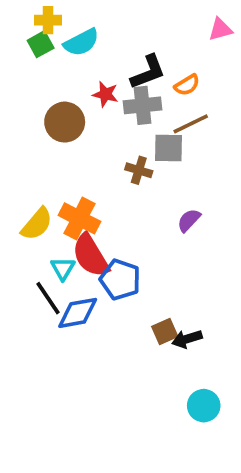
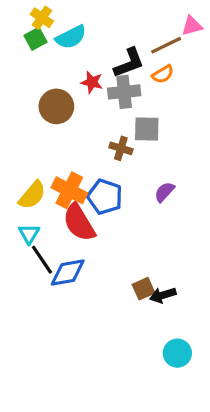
yellow cross: (48, 20) -> (42, 18), turned 35
brown line: (191, 124) -> (166, 45), moved
cyan triangle: (63, 268) -> (29, 234), moved
blue pentagon: (120, 280) -> (105, 197), moved

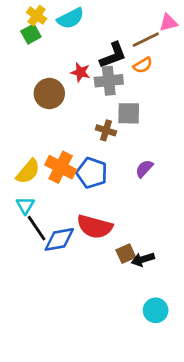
cyan semicircle: (71, 37) -> (71, 18), moved
red semicircle: (79, 223) -> (95, 227), moved, turned -44

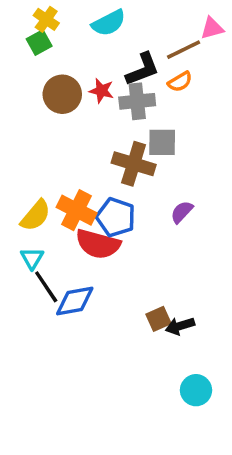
cyan semicircle: (71, 18) -> (109, 23), moved
brown circle: (49, 93) -> (62, 94), moved
brown cross: (106, 130) -> (134, 164), size x1.6
red semicircle: (95, 227) -> (98, 244), moved

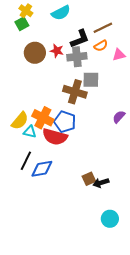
pink triangle: (212, 28) -> (119, 55), moved
purple semicircle: (182, 212) -> (119, 117), moved
cyan triangle: (32, 258) -> (30, 132), moved, turned -48
black line: (46, 287) -> (26, 161), turned 60

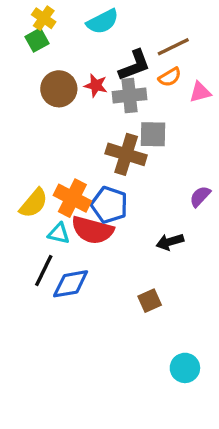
cyan triangle: (30, 132) -> (59, 233), moved
black arrow: (101, 183) -> (170, 242), moved

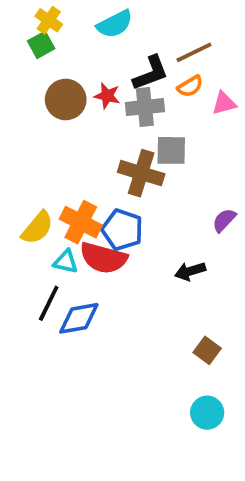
brown square: (150, 301) -> (207, 350), moved, turned -30

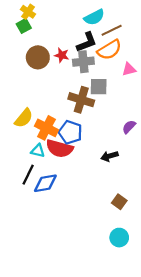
cyan semicircle: (115, 24) -> (94, 17), moved
orange semicircle: (190, 86) -> (109, 50), size x1.6
pink triangle: (224, 103) -> (129, 69), moved
yellow semicircle: (37, 228) -> (24, 118), moved

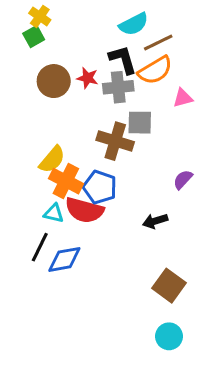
black L-shape: (87, 42) -> (123, 60), turned -85
yellow semicircle: (24, 118) -> (52, 159), moved
brown square: (119, 202) -> (169, 286), size x1.5

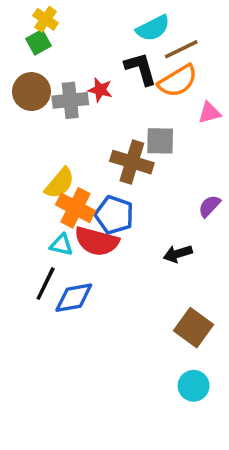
brown circle: (54, 81) -> (31, 92), moved
gray cross: (118, 87) -> (70, 100), moved

